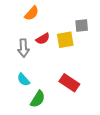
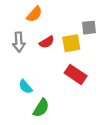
gray arrow: (23, 48) -> (19, 42), moved
red rectangle: (69, 83) -> (76, 74), moved

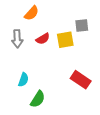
red rectangle: (76, 74) -> (81, 80), moved
cyan semicircle: (25, 87) -> (23, 80), turned -120

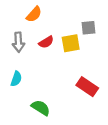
cyan semicircle: (23, 80) -> (16, 79), moved
green semicircle: (38, 99) -> (41, 108), turned -90

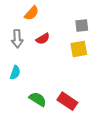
yellow square: (71, 43) -> (79, 49), moved
red rectangle: (87, 87) -> (67, 101), moved

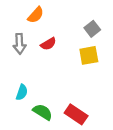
gray square: (82, 25) -> (92, 29), turned -32
cyan semicircle: (15, 73) -> (22, 92), moved

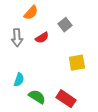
gray square: (92, 29) -> (65, 25), moved
yellow square: (89, 55) -> (77, 63), moved

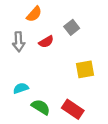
cyan semicircle: (19, 80) -> (21, 88), turned -128

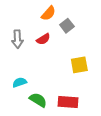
orange semicircle: (34, 14) -> (48, 13), moved
red rectangle: (73, 109) -> (68, 102), turned -30

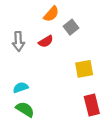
green semicircle: (38, 100) -> (25, 109), moved
red rectangle: (68, 102) -> (92, 105), moved, turned 72

